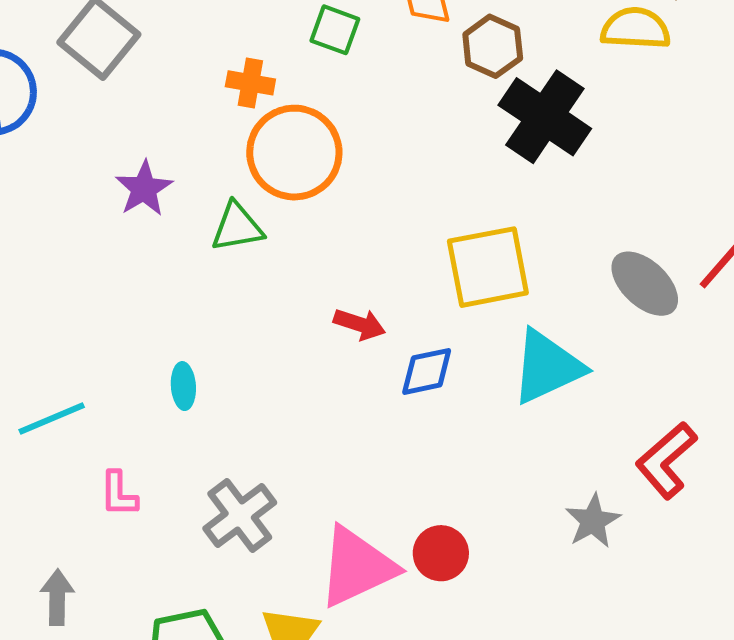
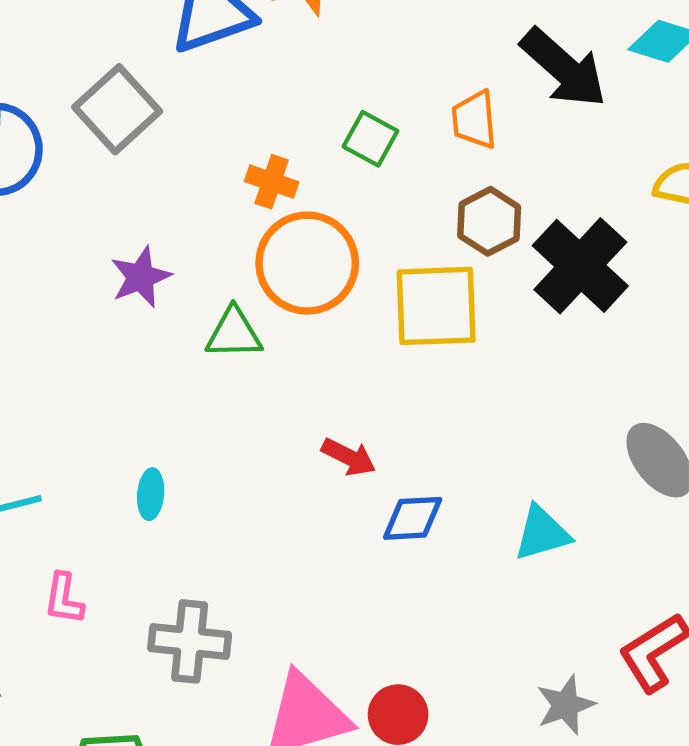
brown hexagon: (493, 46) -> (489, 221), moved
yellow square: (488, 267) -> (436, 306), moved
cyan triangle: (547, 367) -> (542, 533), size x0.7
gray cross: (240, 516) -> (190, 641), turned 34

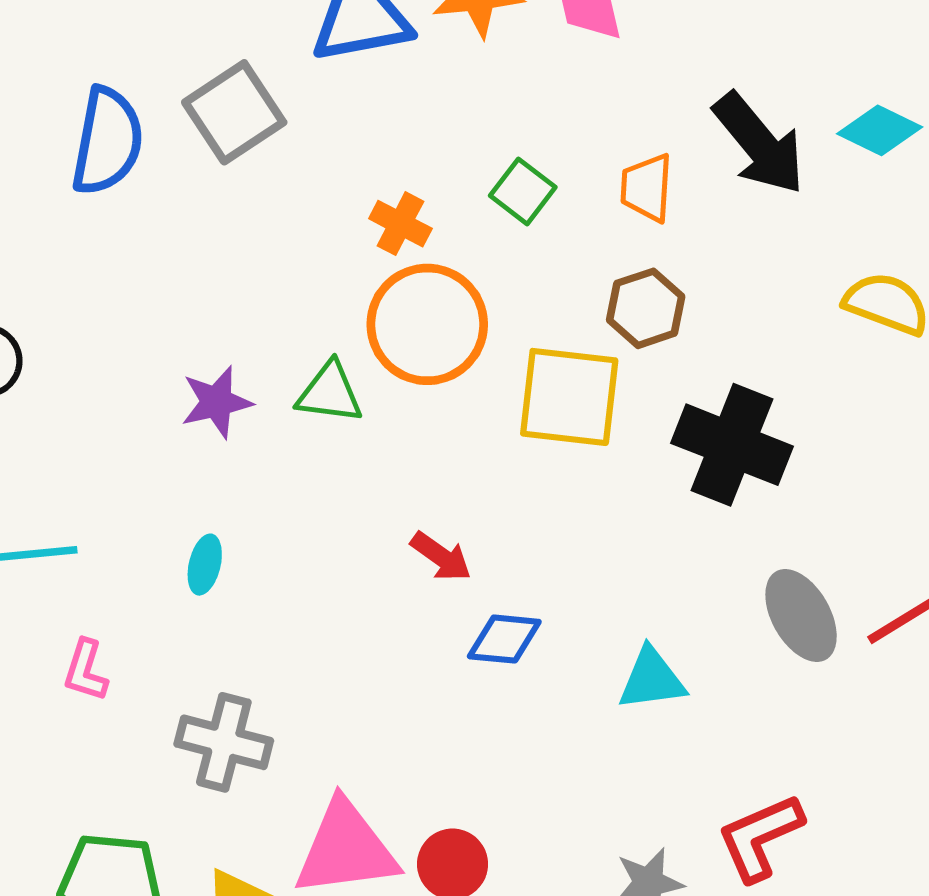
black cross: (580, 266) -> (732, 445), moved, turned -30
purple star: (141, 277) -> (216, 402), moved

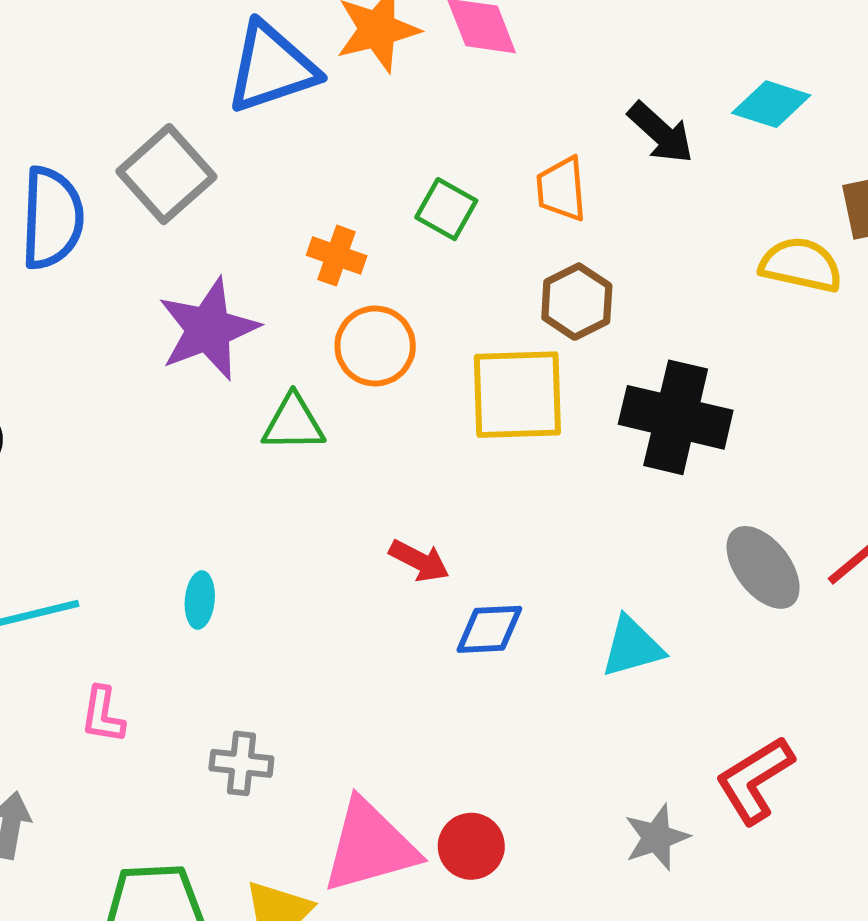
black arrow: (759, 144) -> (661, 133), size x0.7
orange circle: (427, 324) -> (375, 346), size x0.7
purple star: (216, 402) -> (208, 329), moved, size x1.5
gray cross: (224, 742) -> (241, 763), size x0.7

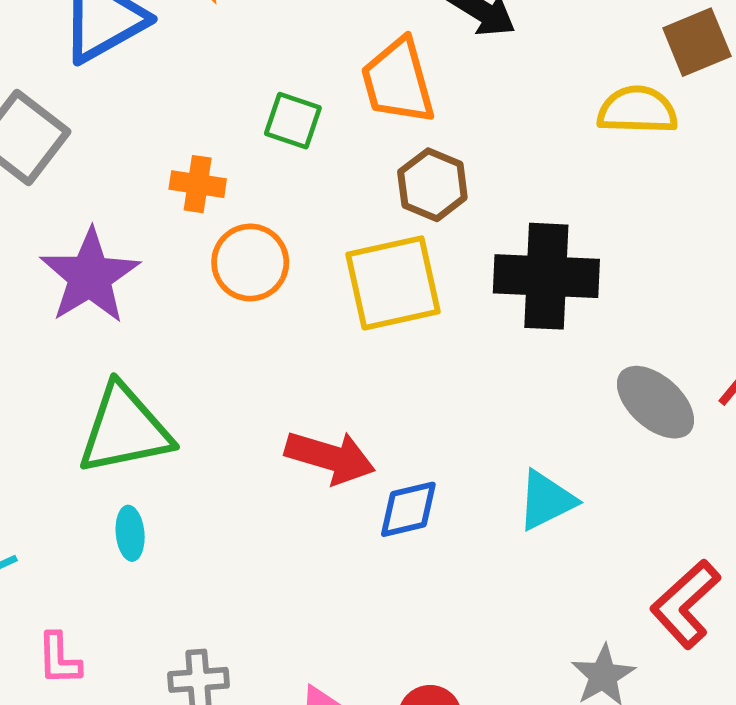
orange trapezoid: (561, 189) -> (398, 81), size x1.4
green triangle: (293, 423) -> (125, 430), moved, size x1.6
red arrow: (419, 561) -> (330, 457), size x1.5

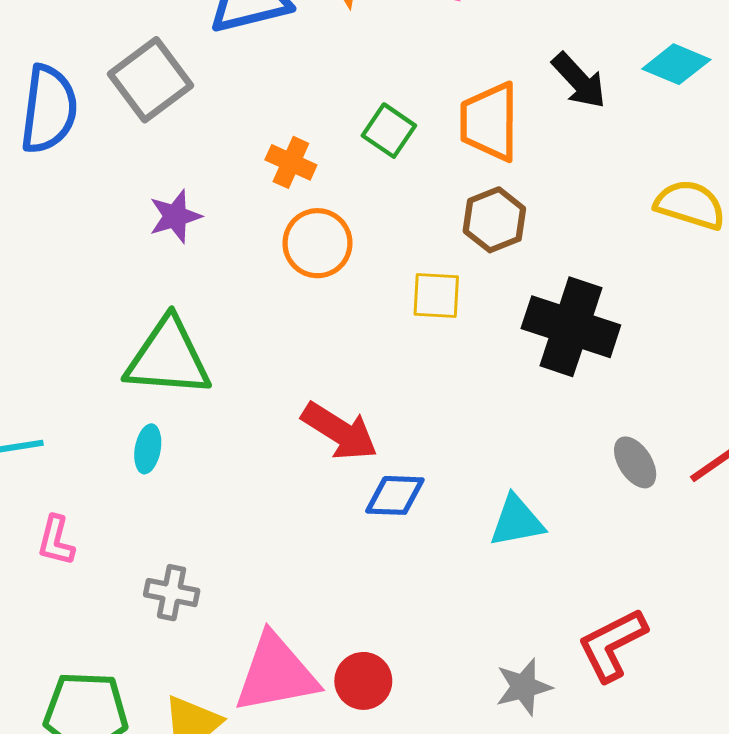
purple star: (90, 276) -> (175, 216), size x0.6
yellow square: (393, 283) -> (436, 296), size x0.6
gray ellipse: (655, 402) -> (635, 462), size x0.7

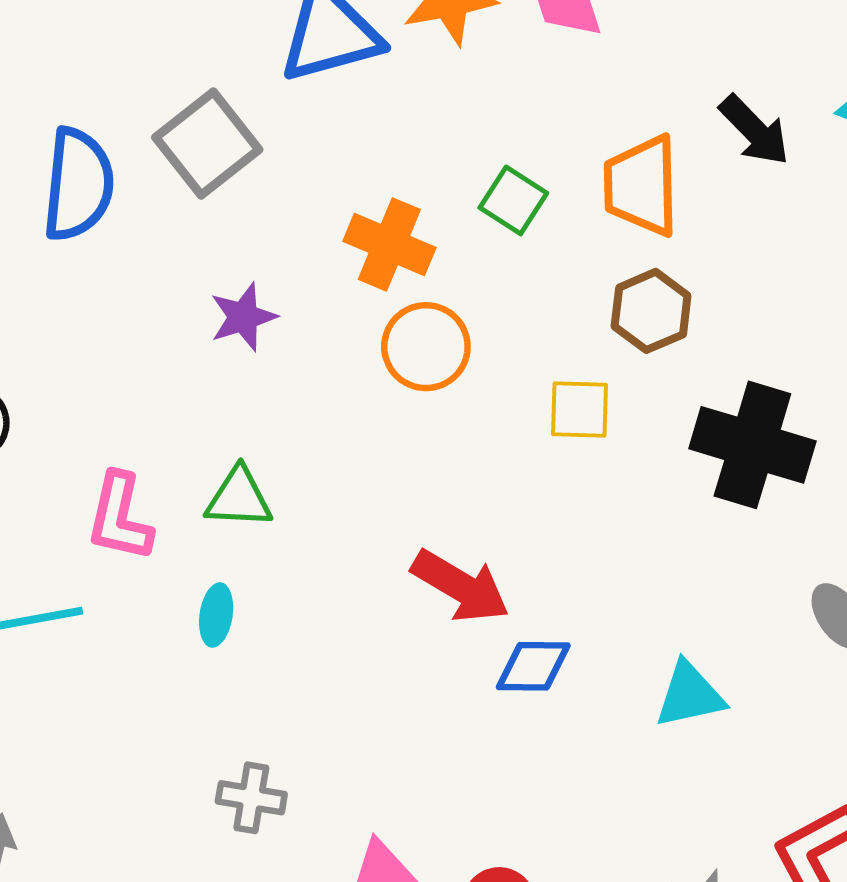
orange cross: (291, 162) -> (389, 244), size x1.4
green triangle: (168, 358) -> (239, 498), size x0.6
pink L-shape: (56, 541) -> (120, 517), moved, size x1.4

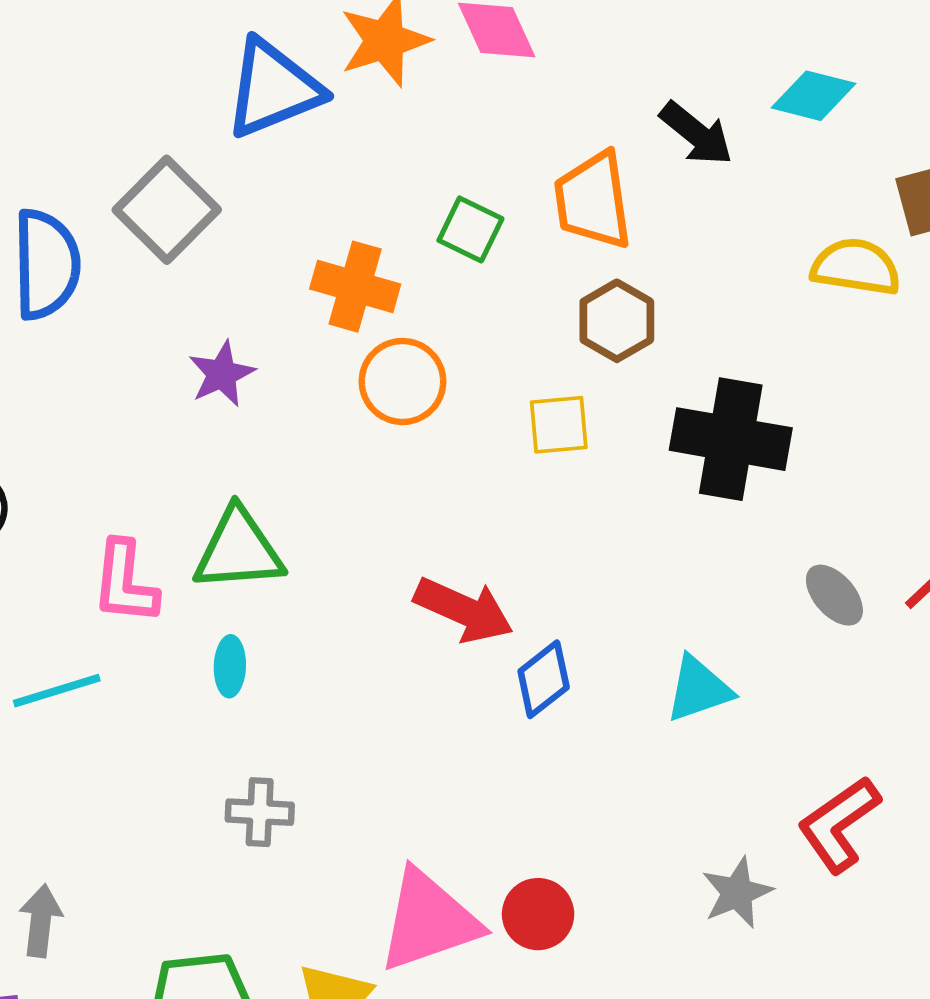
green triangle: (239, 498) -> (239, 550), size x1.4
blue diamond: (533, 666) -> (544, 679), turned -32
gray cross: (251, 798) -> (260, 812), moved

